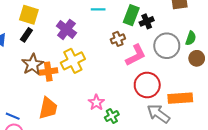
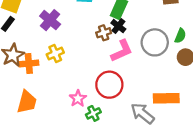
black cross: (147, 21) -> (118, 26), moved, turned -32
yellow cross: (73, 61) -> (55, 53), size x0.7
red circle: (147, 85) -> (109, 85), moved

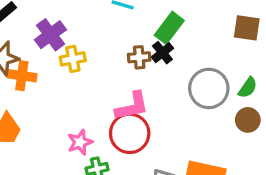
purple cross: (50, 20) -> (50, 35), moved
pink L-shape: (122, 51) -> (132, 106), moved
yellow cross: (55, 53) -> (73, 59), moved

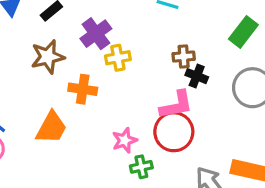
green rectangle: (169, 28) -> (243, 32), moved
black cross: (162, 53) -> (197, 76), moved, turned -30
orange cross: (22, 76) -> (83, 89), moved

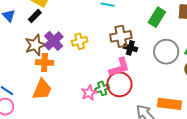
purple cross: (96, 34) -> (54, 41), moved
brown cross: (184, 56) -> (121, 36), size x1.5
orange cross: (83, 89) -> (44, 63), moved
green cross: (141, 167) -> (102, 88), moved

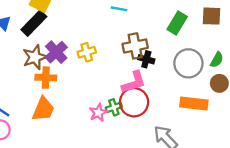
black rectangle: (35, 16) -> (34, 23), size x1.6
orange rectangle: (170, 104) -> (194, 103), moved

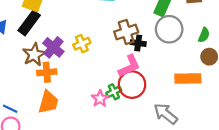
gray circle: (188, 63) -> (169, 29), moved

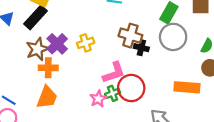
brown cross: (126, 32) -> (130, 36), turned 30
pink L-shape: (129, 66) -> (114, 73), moved

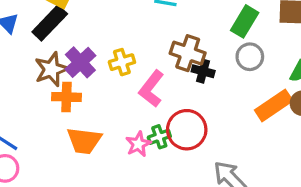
gray circle: (173, 37) -> (250, 57), size x0.7
pink L-shape: (114, 73) -> (151, 89), moved, turned 145
orange rectangle: (187, 87) -> (274, 105), moved, turned -40
orange trapezoid: (47, 97) -> (84, 141), moved, turned 75

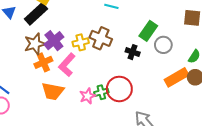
green rectangle: (245, 21) -> (148, 31), moved
brown cross: (188, 53) -> (101, 38), moved
pink L-shape: (151, 89) -> (67, 65), moved
orange cross: (66, 97) -> (43, 62), turned -30

